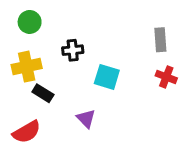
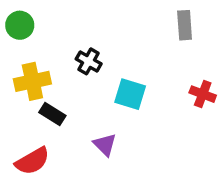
green circle: (30, 22) -> (20, 25), moved
gray rectangle: (160, 40) -> (185, 25), moved
black cross: (73, 50) -> (89, 61), turned 36

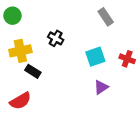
gray rectangle: (185, 25) -> (106, 17), moved, turned -30
cyan square: (130, 94) -> (95, 57), moved, turned -36
purple triangle: (105, 145) -> (101, 87), moved, turned 42

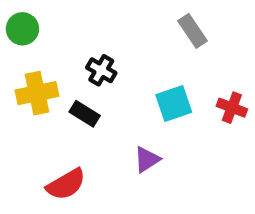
black rectangle: (33, 71) -> (85, 114), moved
purple triangle: (101, 87) -> (147, 159), moved
red semicircle: (20, 101) -> (66, 184), moved

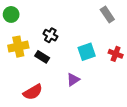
gray rectangle: (192, 31) -> (107, 14), moved

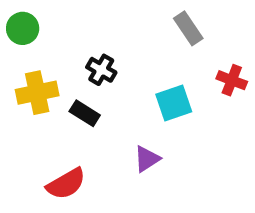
gray rectangle: (107, 14) -> (188, 28), moved
red cross: (116, 54) -> (232, 80), moved

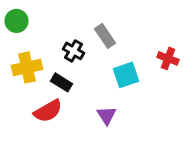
gray rectangle: (188, 28) -> (105, 36), moved
purple triangle: (147, 159) -> (107, 115), turned -30
red semicircle: (66, 184) -> (48, 111), moved

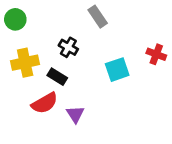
gray rectangle: (105, 36) -> (98, 17), moved
purple triangle: (107, 115) -> (75, 114), moved

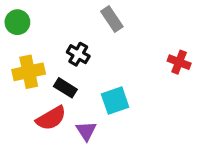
cyan square: (117, 70) -> (115, 101), moved

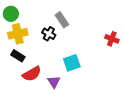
gray rectangle: (112, 19) -> (62, 20), moved
yellow cross: (29, 72) -> (18, 34), moved
black rectangle: (65, 88) -> (18, 56), moved

